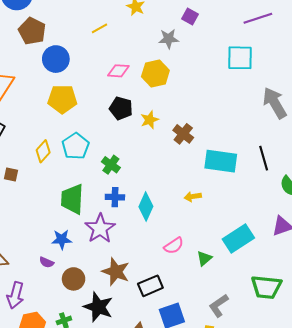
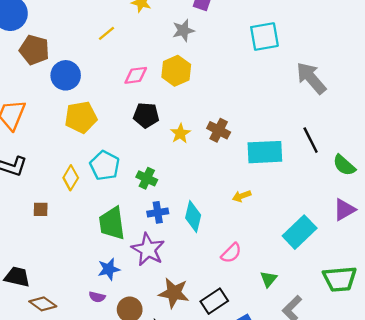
yellow star: (150, 120) -> (180, 133), moved
green triangle: (204, 258) -> (268, 279), moved

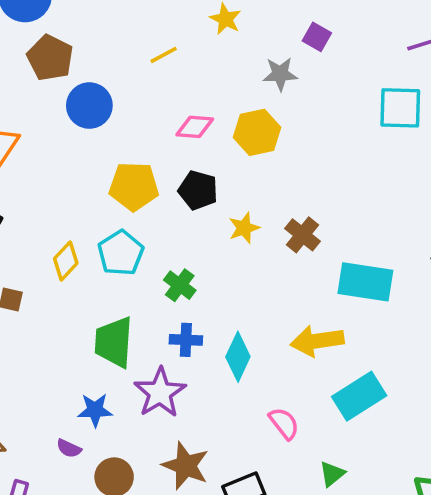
yellow pentagon: (81, 117) -> (134, 186), moved
yellow arrow: (242, 196) -> (317, 341), size x1.8
cyan rectangle: (300, 232) -> (359, 396), moved
pink semicircle: (231, 253) -> (284, 423), turned -95

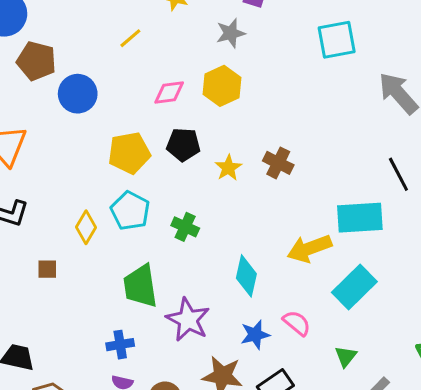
cyan rectangle: (365, 282) -> (360, 218), moved
blue cross: (186, 340) -> (120, 345), moved
blue star: (95, 410) -> (255, 335), moved

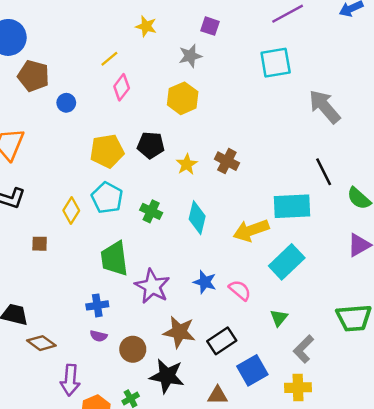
pink diamond: (169, 92) -> (122, 87), moved, turned -45
blue circle: (78, 94) -> (66, 103), size x0.6
cyan diamond: (246, 276) -> (197, 218), moved
blue star: (255, 335) -> (205, 282), moved, turned 30

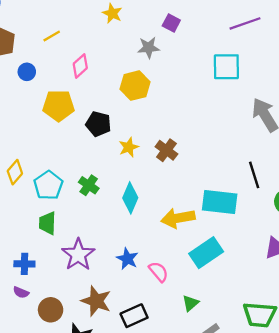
yellow line: (109, 59) -> (52, 36), moved
yellow pentagon: (107, 151) -> (58, 106), moved
cyan pentagon: (107, 198) -> (48, 185), moved
green trapezoid: (114, 259) -> (47, 223), size x0.7

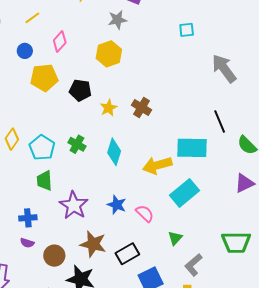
cyan square: (226, 67) -> (187, 30), size x0.6
blue circle: (27, 72) -> (25, 51), moved

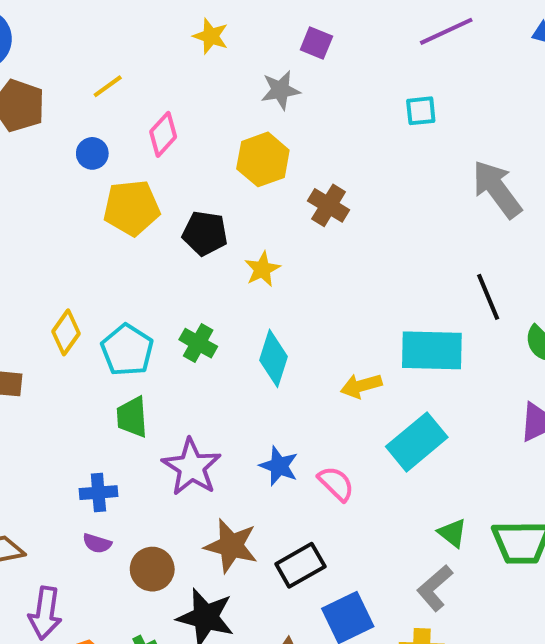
brown cross: (142, 107) -> (329, 205), moved
yellow arrow: (157, 165) -> (361, 386), size x0.7
green triangle: (175, 238) -> (452, 533), moved, turned -35

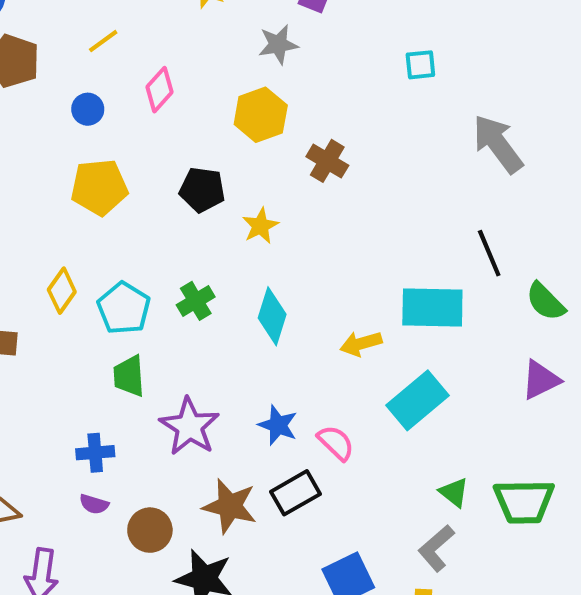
yellow pentagon: (132, 208) -> (99, 187), moved
green cross: (198, 343) -> (196, 301), turned 30
black rectangle: (300, 565) -> (295, 493), moved

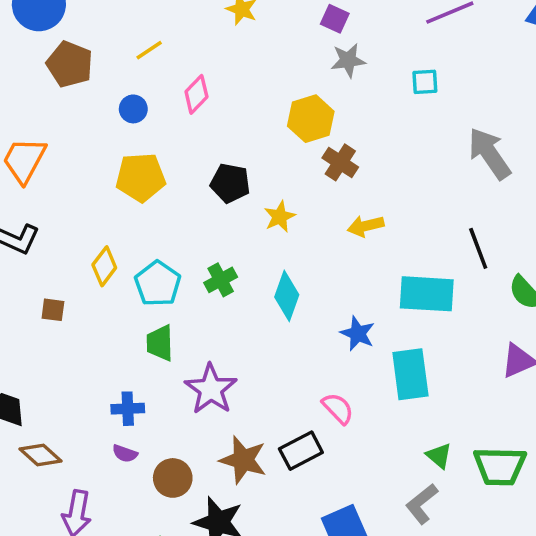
gray star: (278, 44) -> (348, 60), moved
yellow hexagon: (261, 115) -> (311, 119), moved
yellow arrow: (361, 344) -> (366, 226), moved
cyan rectangle: (417, 400) -> (410, 374), turned -60
blue star: (278, 425) -> (358, 333), moved

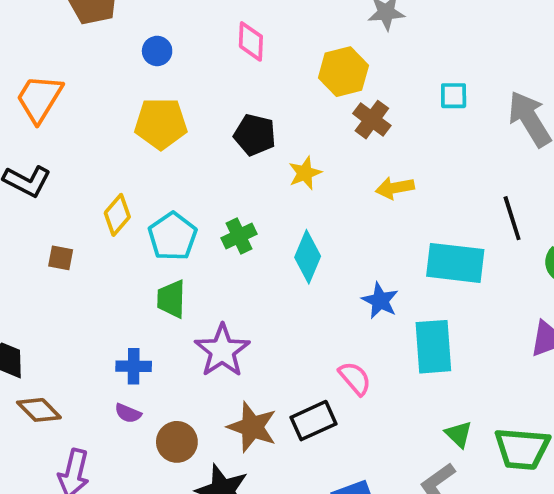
cyan square: (425, 82) -> (454, 96), moved
pink diamond: (196, 94) -> (251, 41), moved, turned -45

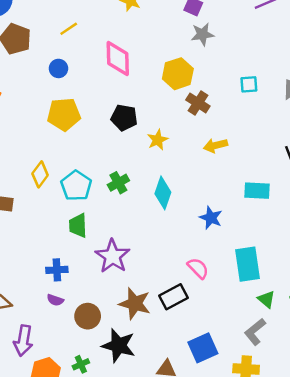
pink diamond: (251, 41) -> (118, 58), size x1.4
cyan rectangle: (455, 263) -> (257, 191), size x0.7
cyan rectangle: (433, 347) -> (248, 264), moved

